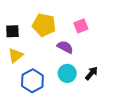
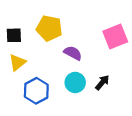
pink square: (81, 26) -> (115, 37), moved, size x1.5

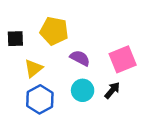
pink square: (115, 37) -> (123, 59), moved
yellow triangle: (17, 62) -> (33, 68), moved

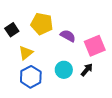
black square: (15, 39) -> (12, 30), turned -32
purple semicircle: (80, 58) -> (68, 36), moved

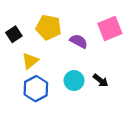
pink square: (95, 46) -> (110, 28), moved
black arrow: (87, 70) -> (101, 81), turned 88

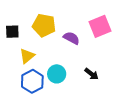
black square: (14, 34) -> (12, 32), turned 32
cyan circle: (74, 81) -> (57, 74), moved

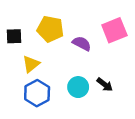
cyan circle: (57, 74) -> (78, 87), moved

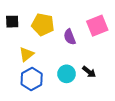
black square: (14, 36) -> (12, 22), moved
purple semicircle: (82, 44) -> (70, 37), turned -140

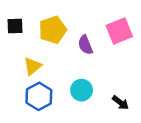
yellow pentagon: (43, 25) -> (53, 30), turned -30
black arrow: (89, 72) -> (120, 103), moved

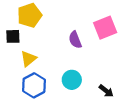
black square: (15, 26) -> (13, 36), moved
yellow pentagon: (53, 30) -> (30, 15), moved

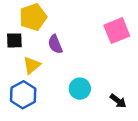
purple semicircle: (75, 40) -> (55, 44), moved
blue hexagon: (34, 85) -> (23, 95), moved

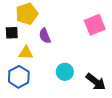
yellow triangle: (32, 65) -> (26, 53), turned 42
black arrow: (118, 101) -> (96, 82), size x1.5

